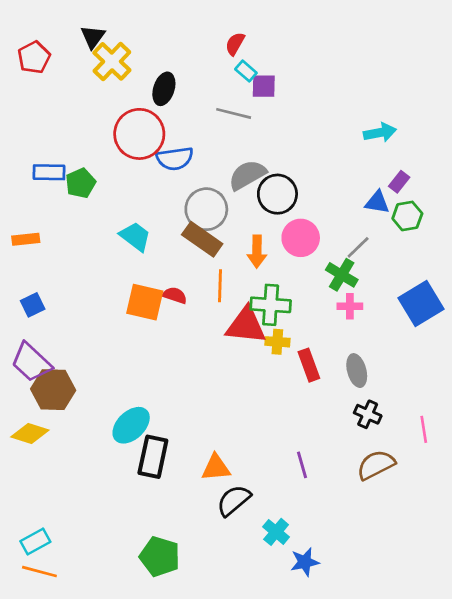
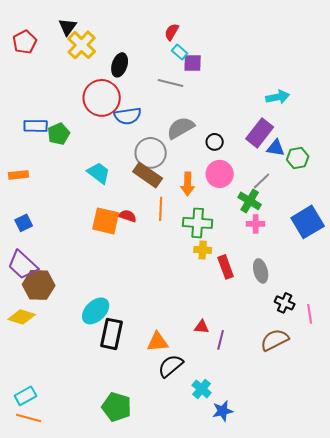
purple rectangle: (399, 182) -> (260, 133), moved, size x1.8
black circle: (277, 194) -> (215, 142), moved, size x0.6
red triangle: (246, 325) -> (202, 327), moved, size x0.5
black cross: (368, 414) -> (285, 303), moved
purple line: (302, 465) -> (221, 340), turned 30

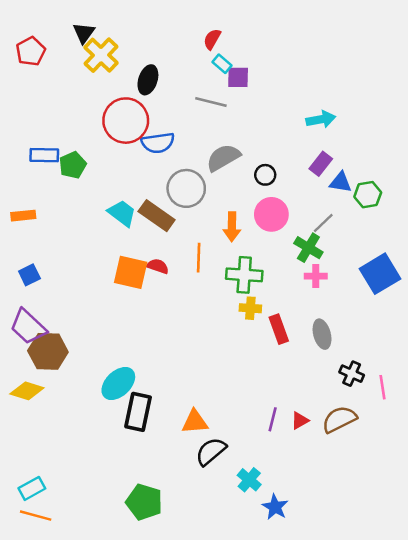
cyan arrow: (278, 97) -> (321, 119), moved
purple rectangle: (260, 133) -> (321, 164), size x0.7
brown rectangle: (148, 175) -> (157, 216), moved
red triangle: (202, 327) -> (300, 421), moved, turned -35
blue star: (223, 411) -> (275, 507), turned -30

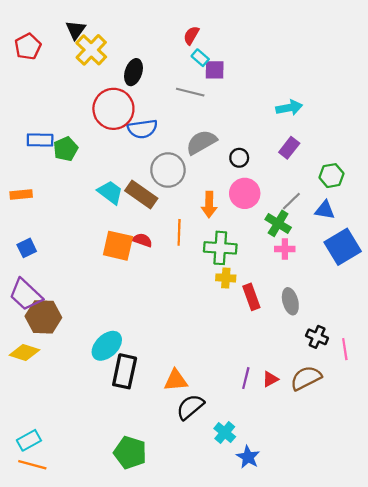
blue triangle: (341, 182) -> (325, 210), moved

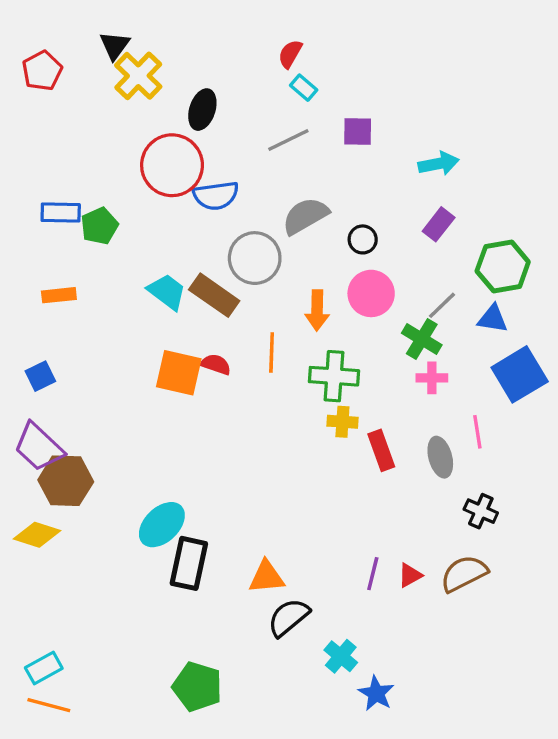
purple square: (215, 70) -> (358, 131), moved
gray line: (190, 92) -> (288, 140), turned -40
green hexagon: (331, 176) -> (503, 266), size x1.4
orange rectangle: (21, 194) -> (59, 295), moved
pink line: (345, 349) -> (477, 432), moved

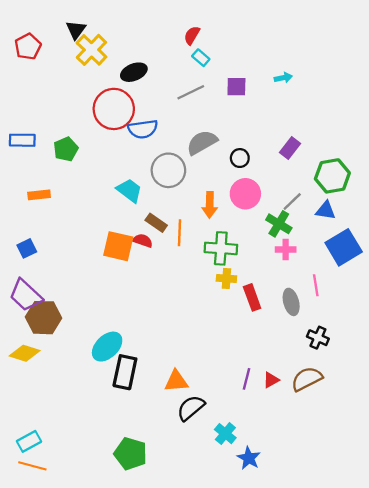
black ellipse: (202, 110) -> (134, 72), turned 50
cyan arrow: (439, 164) -> (283, 78), moved, size x0.7
blue rectangle: (61, 212) -> (22, 140), moved
cyan trapezoid: (167, 292) -> (129, 190), moved
brown rectangle: (214, 295) -> (156, 223), moved, size x0.7

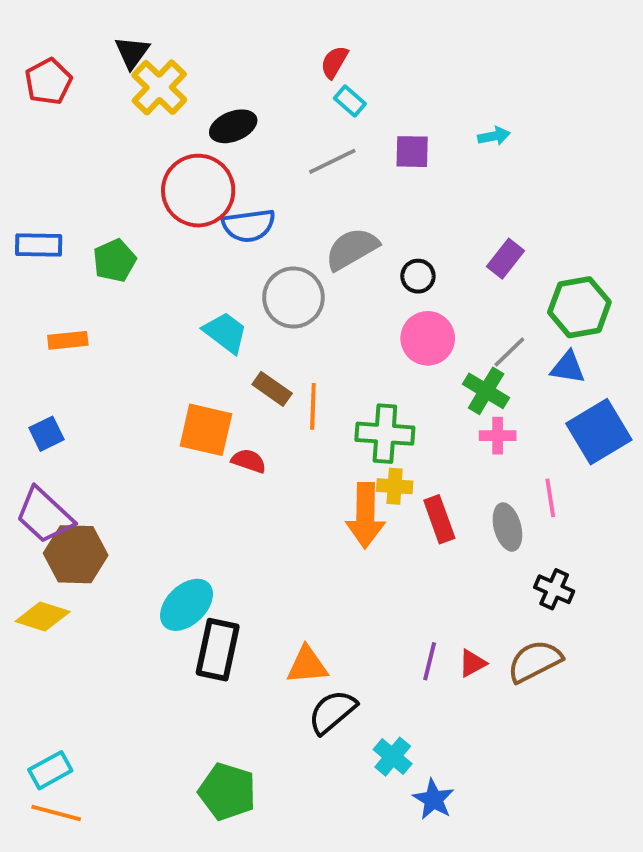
orange arrow: (210, 205) -> (365, 515), moved, size x1.4
red semicircle: (143, 241) -> (249, 461), moved

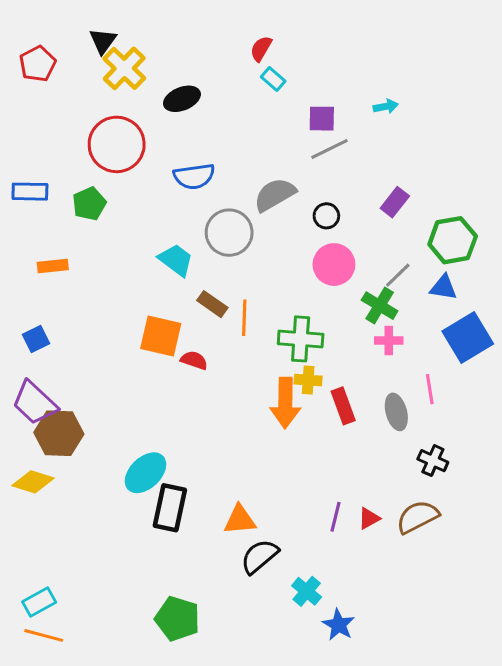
gray line: (332, 161) -> (329, 149), moved
red circle: (198, 191) -> (117, 144), moved

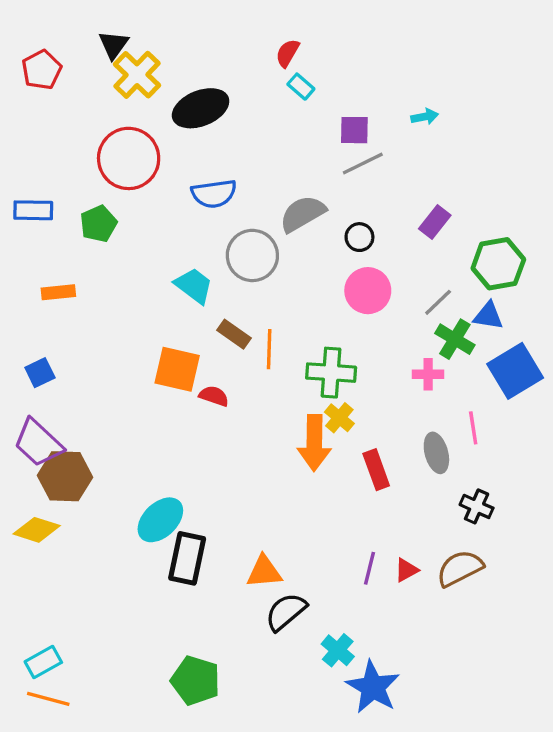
black ellipse: (182, 99) -> (201, 108), size x1.4
green cross: (380, 306) -> (455, 339), moved
yellow cross: (308, 380) -> (339, 418), turned 36
red rectangle: (343, 406) -> (376, 470), moved
blue star: (339, 625) -> (373, 687), size x1.5

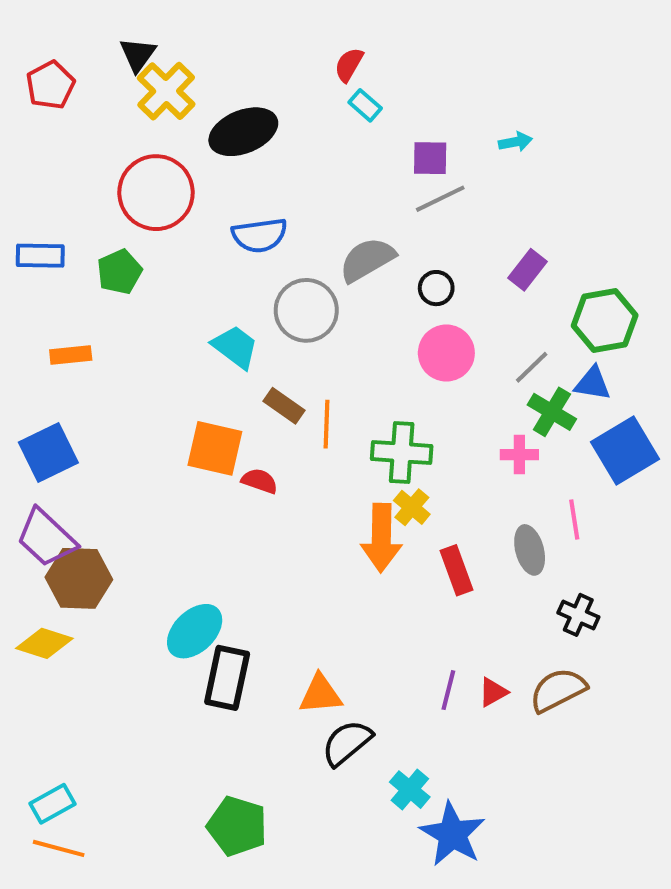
blue square: (40, 373) -> (48, 452), size x1.6

